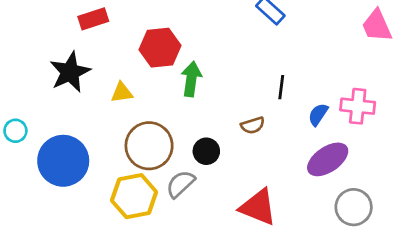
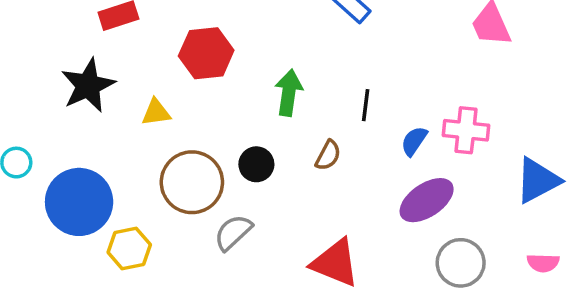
green arrow: (191, 79) -> (289, 93), moved
brown semicircle: (253, 125) -> (328, 155), turned -45
black circle: (206, 151) -> (256, 164), moved
yellow hexagon: (134, 196) -> (129, 249), moved, size x0.7

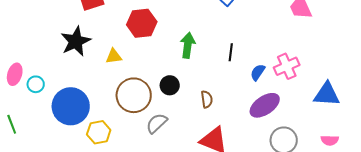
pink cross: (466, 130) -> (287, 66), turned -30
brown semicircle: (328, 155) -> (207, 99), moved, turned -36
blue triangle: (538, 180) -> (327, 94), turned 32

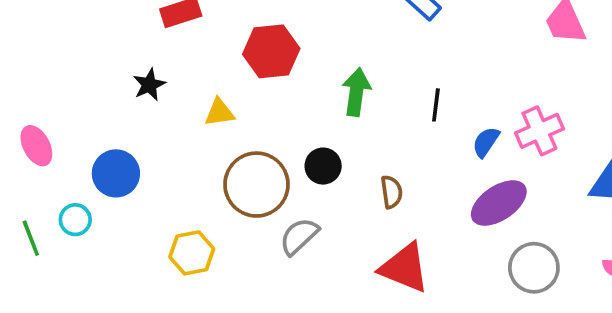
black star: (76, 41) -> (149, 85), size x0.6
pink ellipse: (15, 74) -> (36, 146), turned -45
cyan circle: (36, 84) -> (75, 220), moved
blue circle: (71, 106) -> (116, 173), moved, size x0.7

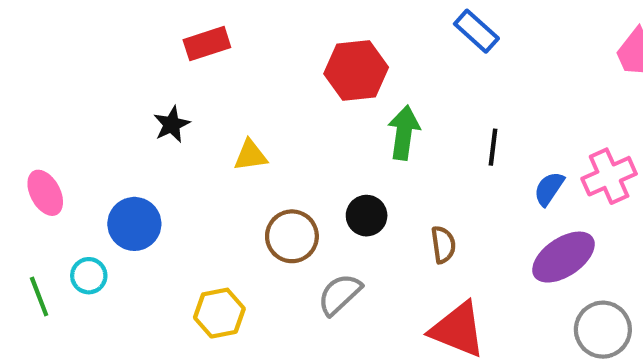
red hexagon: (271, 51) -> (356, 70), moved
brown circle: (256, 185) -> (292, 236), size x0.7

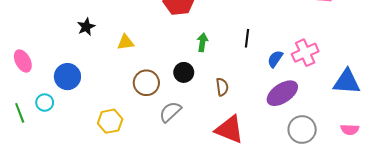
green arrow: (404, 133) -> (202, 42), moved, size x0.7

